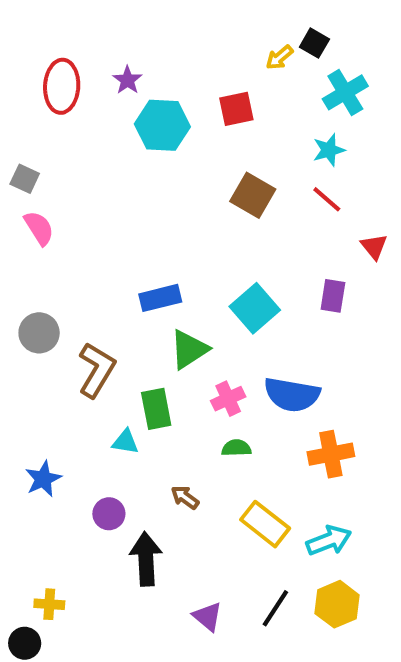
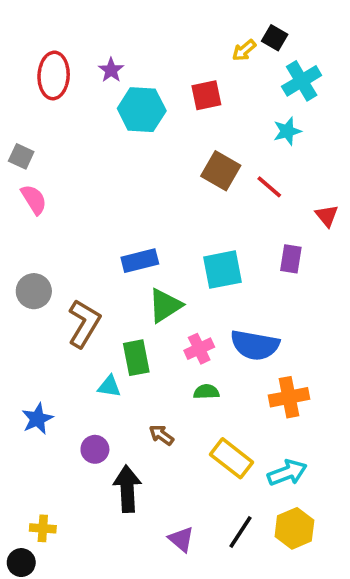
red line: (327, 199) -> (269, 187), moved
cyan square: (255, 308) -> (223, 270), turned 30

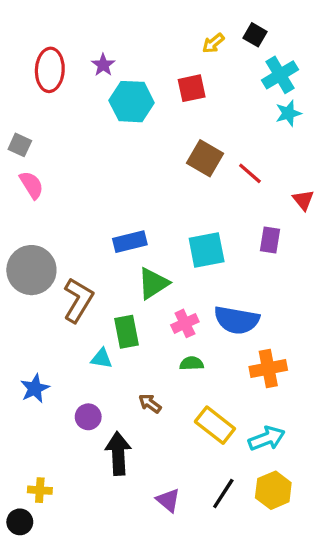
yellow arrow: (244, 50) -> (213, 43), moved
cyan star: (287, 131) -> (288, 113), moved
gray circle: (34, 291) -> (31, 270), size x1.5

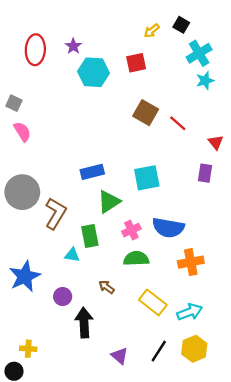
purple rectangle: (270, 240) -> (205, 173), moved
green semicircle: (192, 363) -> (136, 259), size x1.5
blue star: (35, 388) -> (25, 276), size x1.5

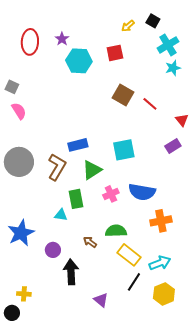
purple rectangle: (205, 173) -> (173, 146), turned 49
brown L-shape: (56, 213) -> (57, 167), moved
green semicircle: (136, 259) -> (116, 231), moved
black line: (159, 351) -> (134, 282), moved

